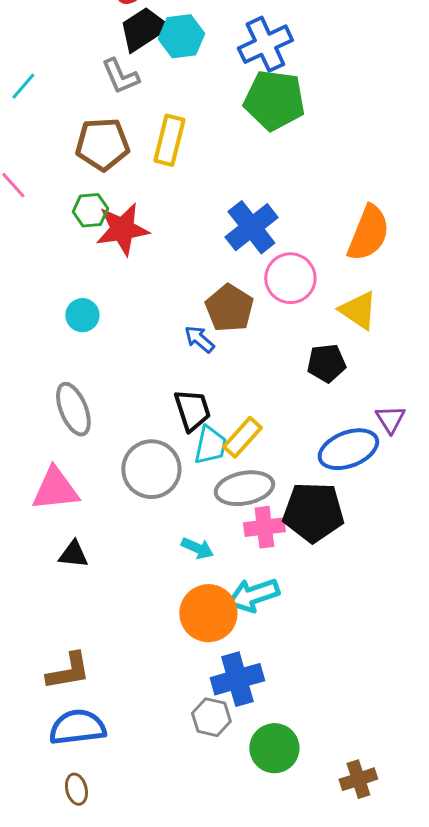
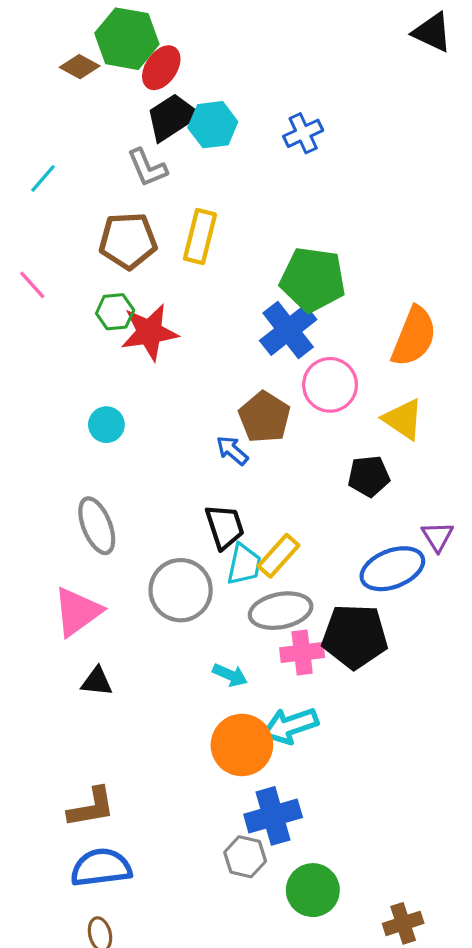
blue cross: (265, 44) -> (303, 133), size x0.7
green pentagon: (274, 100) -> (313, 280), moved
pink triangle: (55, 489) -> (77, 612), turned -30

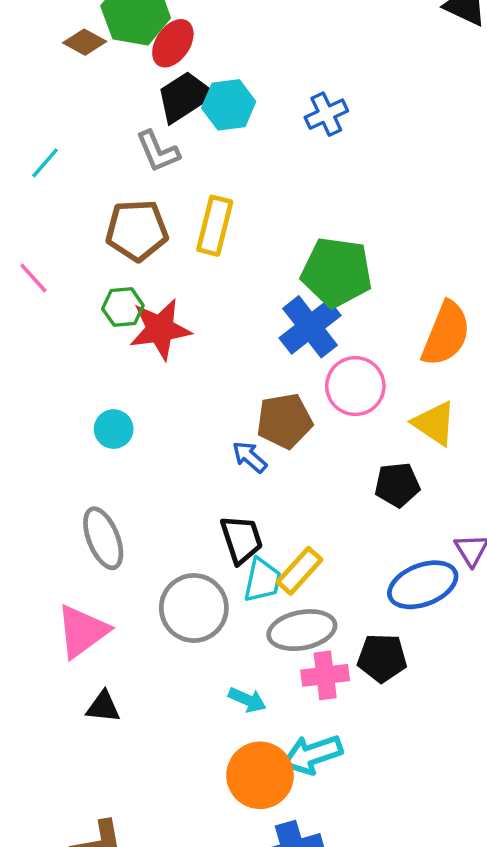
brown pentagon: (264, 417) -> (284, 421), turned 30
black pentagon: (355, 636) -> (382, 658), size x0.7

